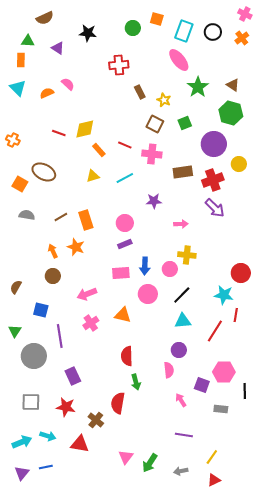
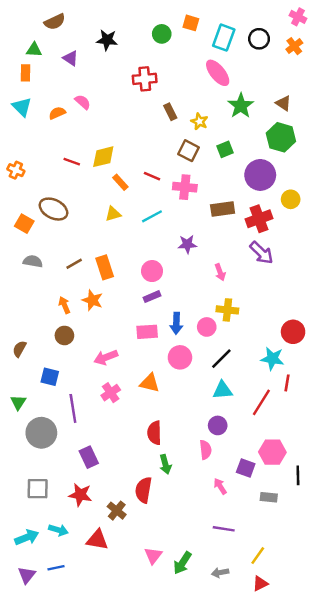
pink arrow: (181, 224) -> (220, 272), turned 72

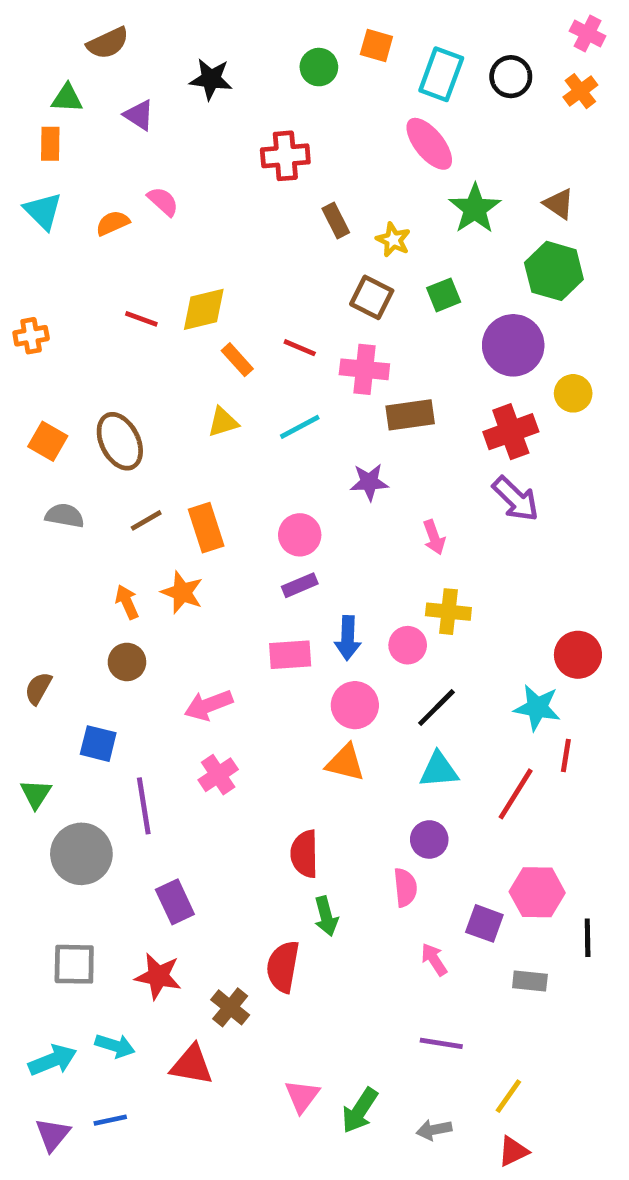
orange cross: (16, 170) -> (31, 336), turned -35
brown ellipse: (54, 209) -> (120, 441), moved, turned 36
brown rectangle: (223, 209) -> (410, 415), moved
orange triangle: (150, 383) -> (345, 763), moved

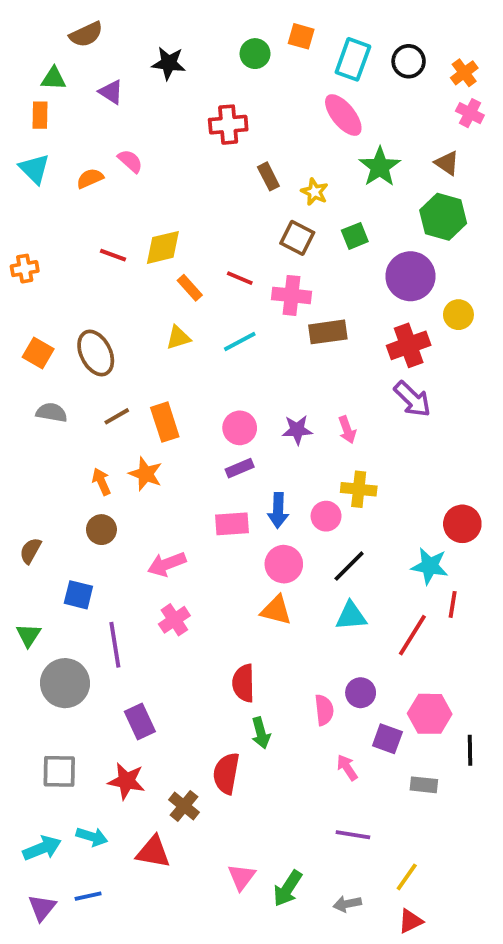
pink cross: (588, 33) -> (470, 113), moved
purple star: (369, 482) -> (297, 430), moved
purple circle: (429, 839) -> (361, 693), moved

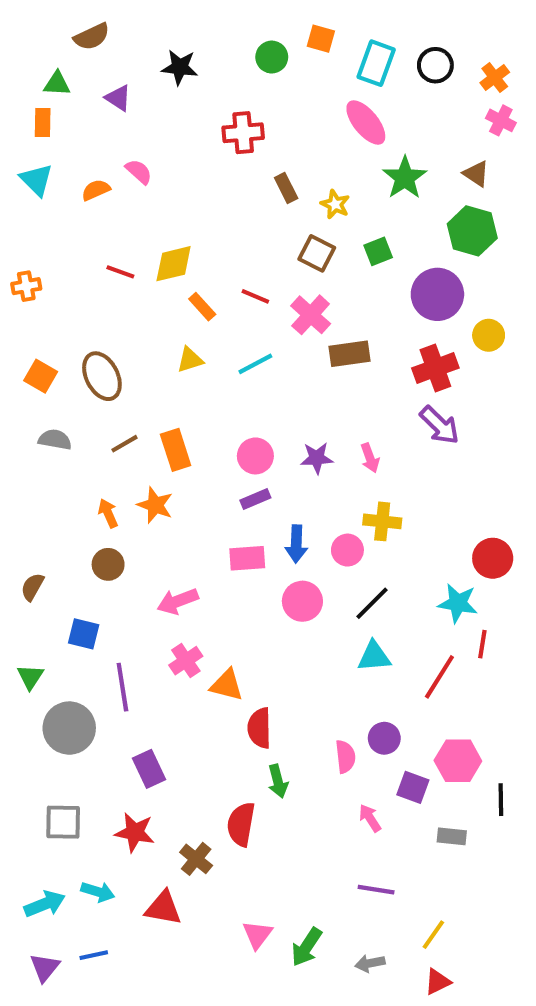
pink cross: (291, 295) -> (311, 315), turned 36
orange triangle: (276, 610) -> (227, 685), moved

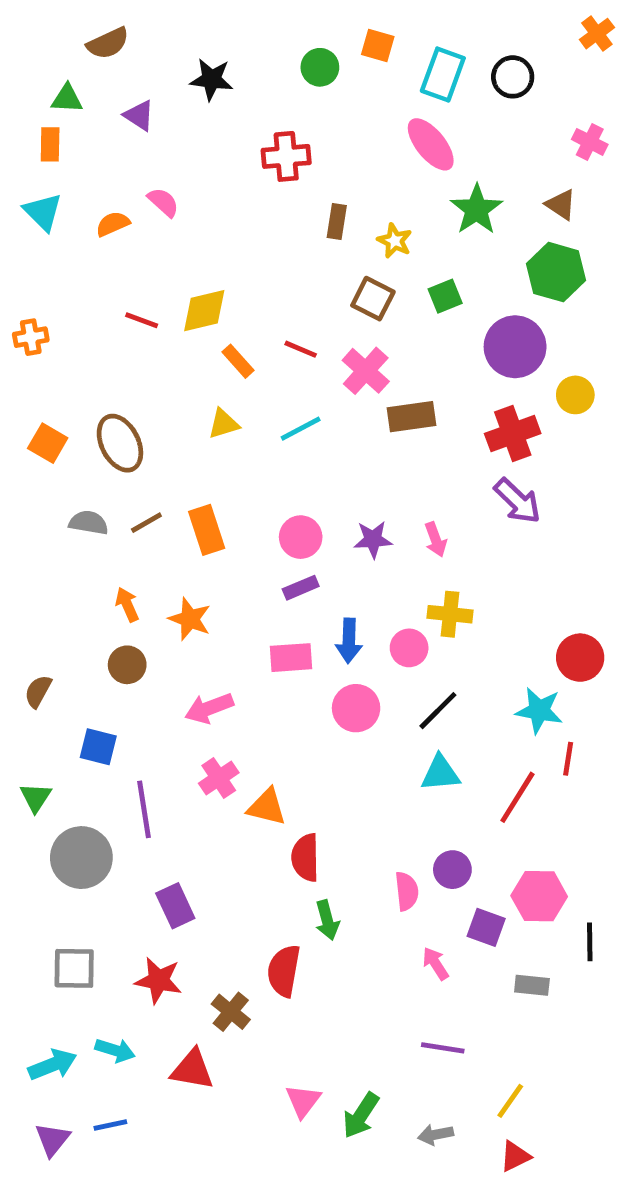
orange cross: (495, 77) -> (597, 34), moved
brown rectangle: (286, 188) -> (337, 221), turned 36
gray semicircle: (55, 440) -> (89, 523), moved
orange star: (155, 505) -> (190, 619), moved

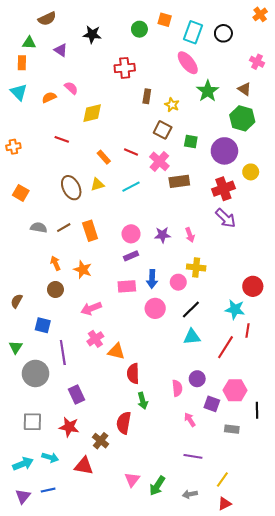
green square: (445, 296) -> (191, 141), moved, turned 32
yellow diamond: (204, 311) -> (92, 113), moved
brown ellipse: (120, 443) -> (71, 188), moved

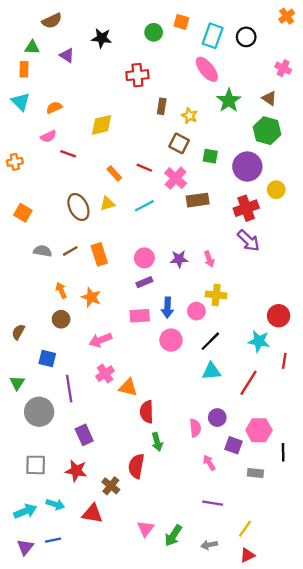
pink semicircle: (71, 88) -> (48, 136), moved, turned 112
red line: (248, 330) -> (284, 361), moved

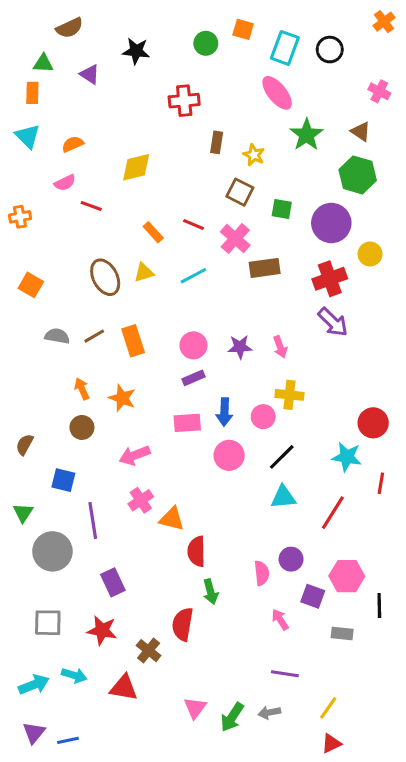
blue line: (53, 540) -> (68, 740), moved
gray arrow: (209, 545) -> (269, 712), moved

